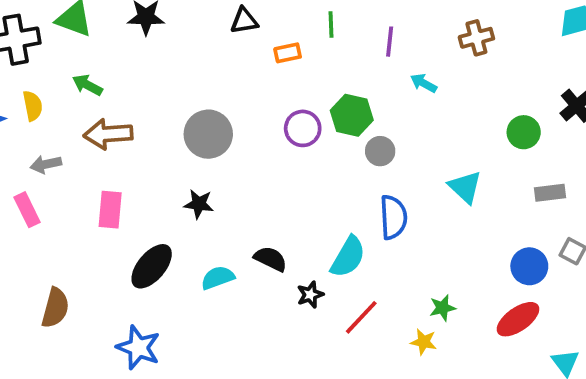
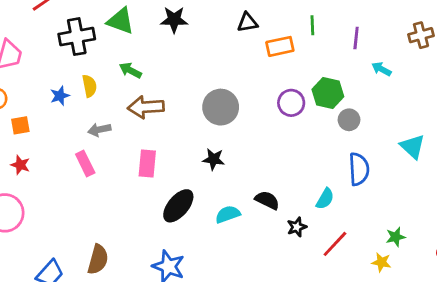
orange rectangle: (288, 53) -> (280, 46), size x1.4
cyan semicircle: (348, 257) -> (325, 199), size x0.7
brown semicircle: (55, 308) -> (98, 259), moved

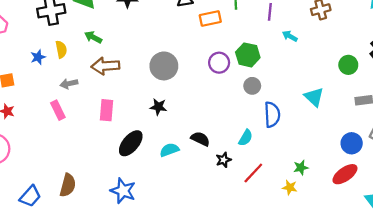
gray circle: (349, 120) -> (252, 86), moved

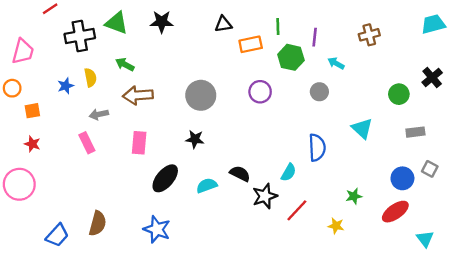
green hexagon: (248, 55) -> (291, 57), moved
gray circle: (252, 86) -> (319, 92), moved
black star: (224, 160) -> (265, 196), size x1.5
green star: (301, 168) -> (354, 196), moved

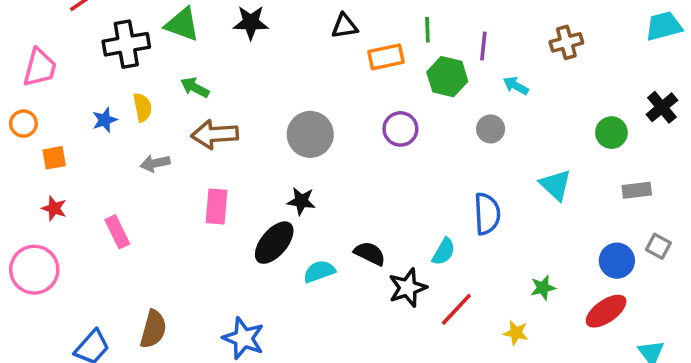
pink rectangle: (87, 143) -> (117, 232), moved
black ellipse: (165, 178) -> (274, 243), moved

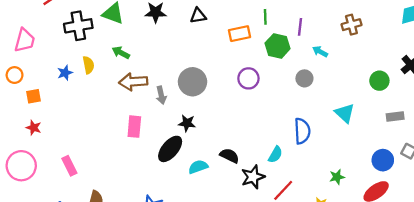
black triangle: (345, 26) -> (198, 16), moved
gray arrow: (155, 163) -> (161, 95), moved, turned -90
pink rectangle: (117, 232) -> (69, 166), moved

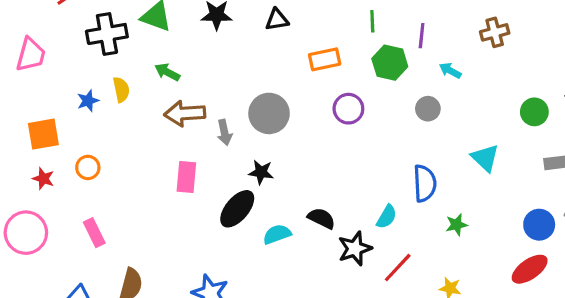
orange rectangle: (240, 34) -> (325, 59), moved
orange circle: (15, 75) -> (88, 167), moved
orange square: (34, 96) -> (43, 134), size x1.5
green star: (337, 177) -> (457, 225), moved

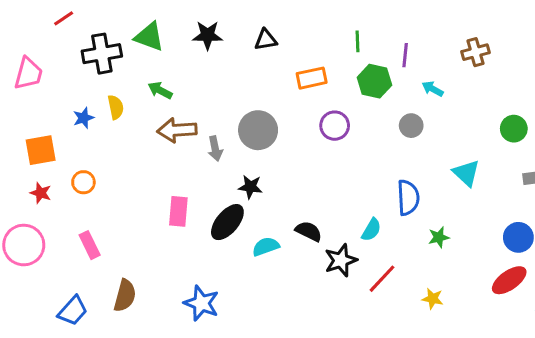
pink rectangle: (186, 177) -> (178, 211), moved

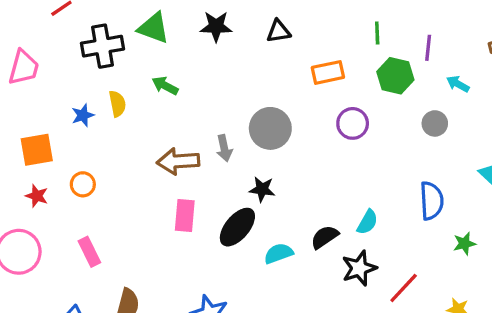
brown arrow: (177, 130) -> (178, 161), moved
cyan semicircle: (371, 230) -> (367, 222), moved
black semicircle: (309, 231) -> (325, 237), turned -60

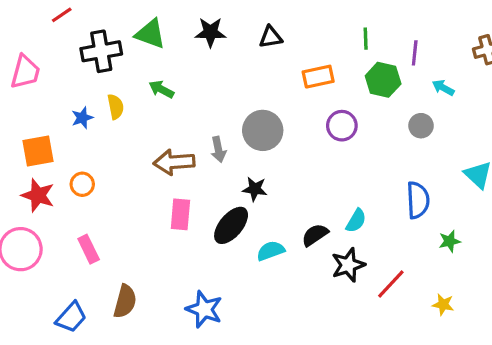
red star: (37, 196) -> (38, 195), size x1.5

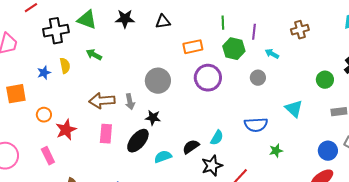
purple circle: (342, 126) -> (208, 78), size x1.4
gray arrow: (218, 149) -> (130, 102), moved
red star: (38, 195) -> (66, 130), moved, turned 30
blue semicircle: (418, 200) -> (256, 125), turned 90

